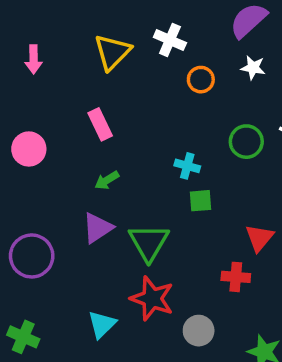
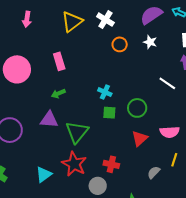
green circle: (246, 142) -> (137, 108), moved
pink circle: (29, 149) -> (17, 69), size x1.4
purple triangle: (98, 228) -> (49, 120), turned 30
red cross: (236, 277) -> (111, 164), moved

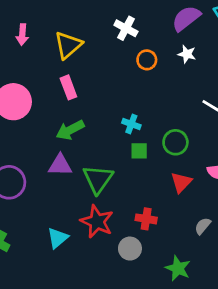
yellow triangle: (72, 22) -> (68, 45), moved
green arrow: (58, 94) -> (70, 130), size x1.5

